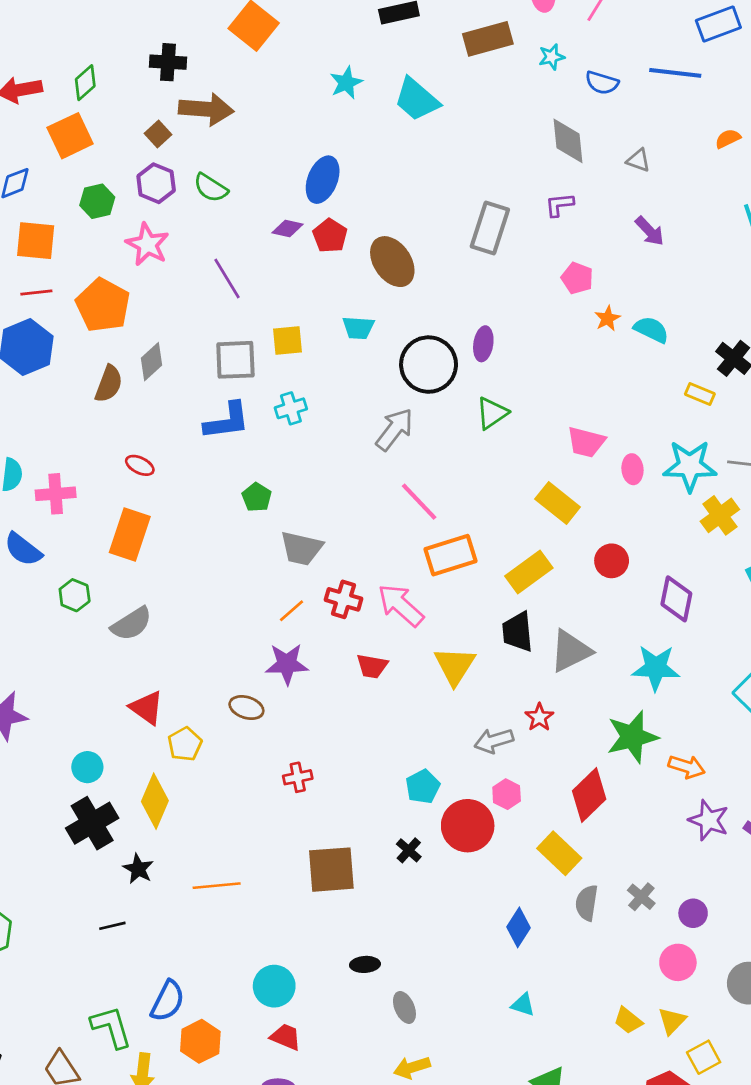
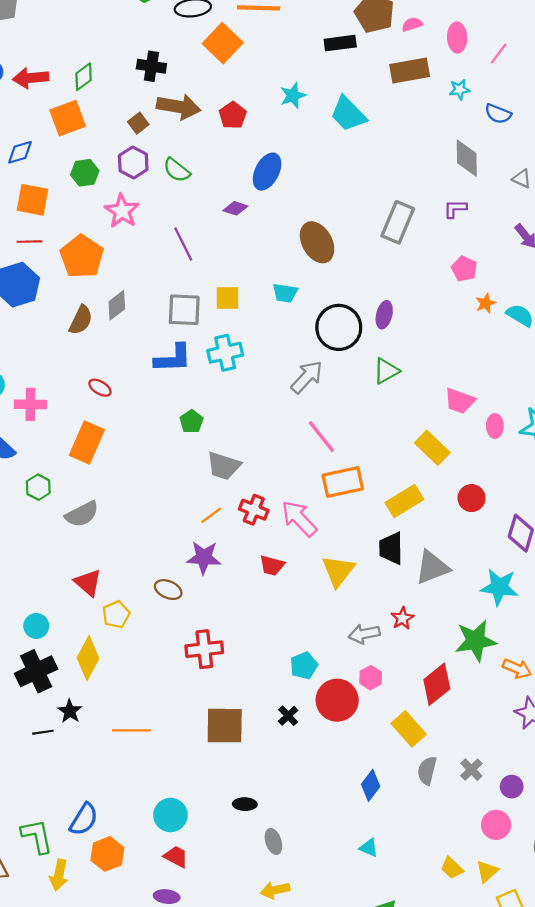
red pentagon: (330, 236) -> (233, 115), moved
cyan cross: (291, 408) -> (225, 353), size x1.4
red cross: (298, 777) -> (204, 649), size x1.6
black line: (112, 926) -> (43, 732), moved

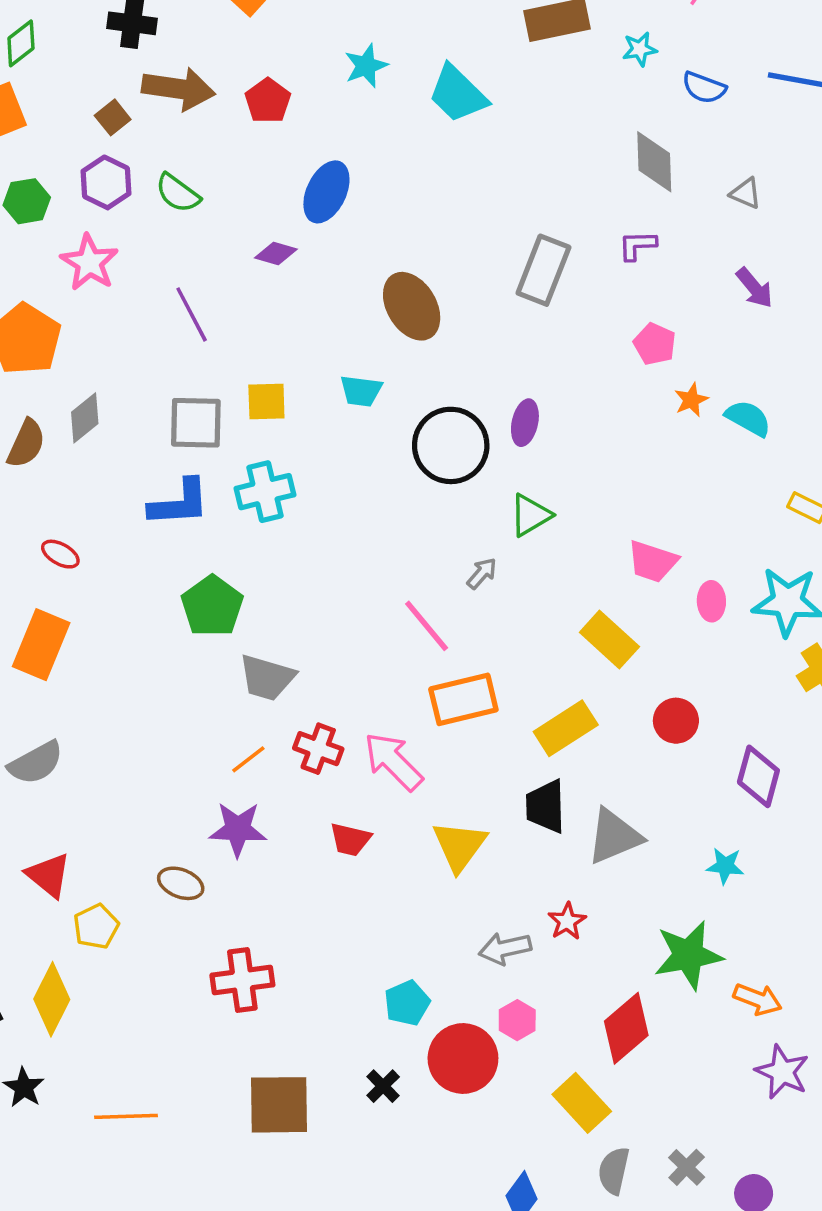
gray arrow: (307, 377) -> (482, 573), moved, size x0.6
green pentagon: (191, 422) -> (212, 606), size x1.6
cyan star: (499, 587) -> (725, 866), size x0.6

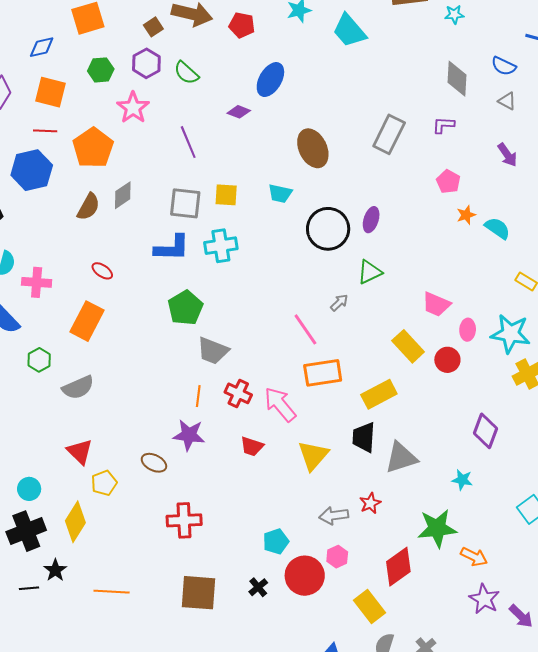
blue semicircle: (704, 88) -> (504, 66), moved
red pentagon: (268, 101) -> (242, 25), turned -30
red circle: (676, 721) -> (447, 360), moved
orange line: (248, 759) -> (198, 396), turned -50

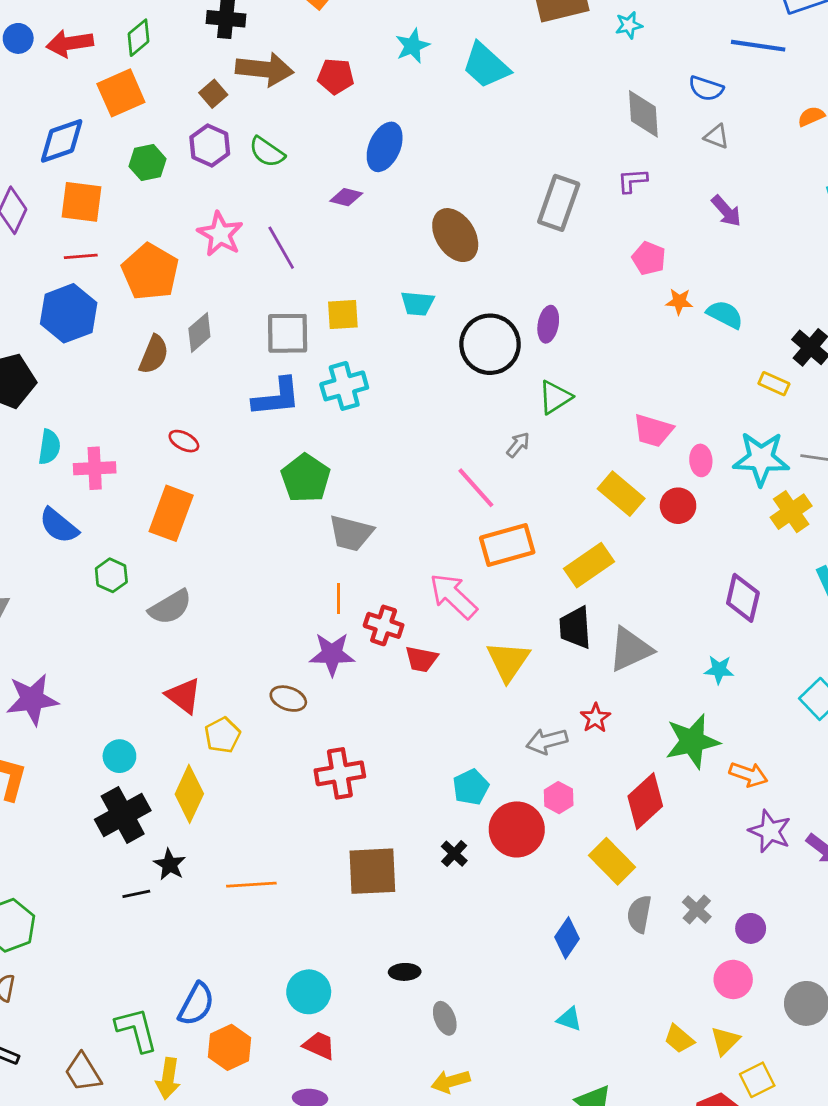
blue diamond: (42, 47) -> (62, 141), size x1.4
pink star: (133, 108) -> (220, 234), moved
orange star: (466, 215) -> (679, 301), turned 30
red cross: (238, 393) -> (384, 625), moved

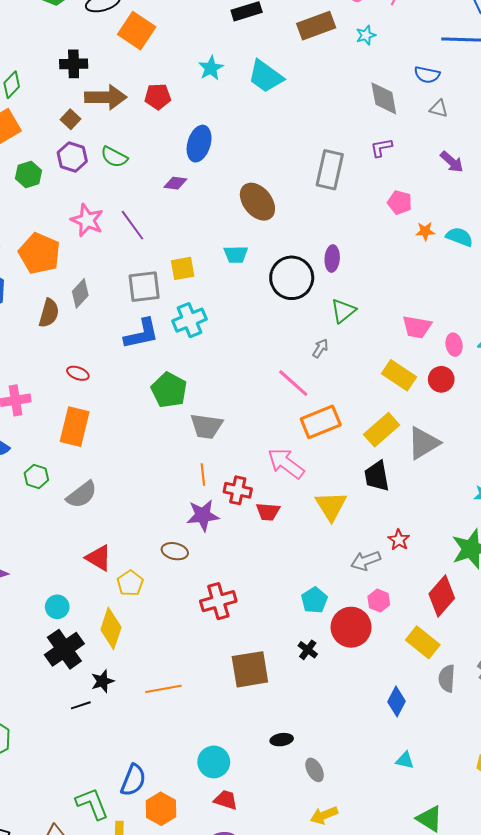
gray triangle: (630, 649) -> (423, 443), moved
black star: (170, 865) -> (103, 681), turned 30

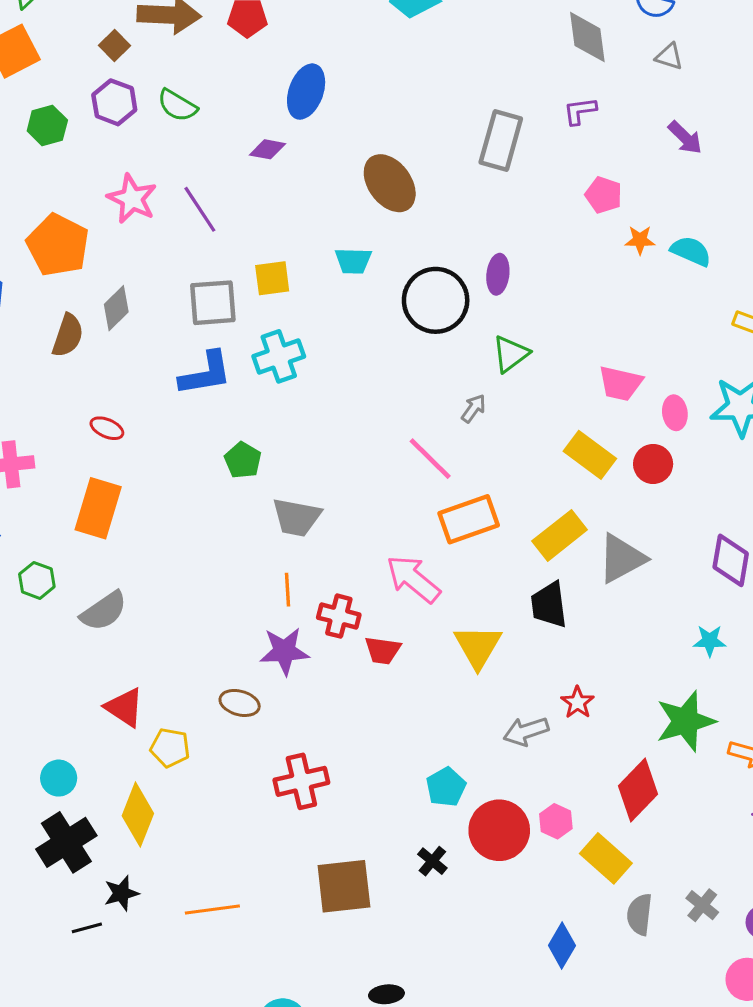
green pentagon: (169, 390) -> (243, 460), size x0.7
yellow pentagon: (130, 583) -> (170, 748), turned -30
pink hexagon: (379, 601) -> (556, 821), moved

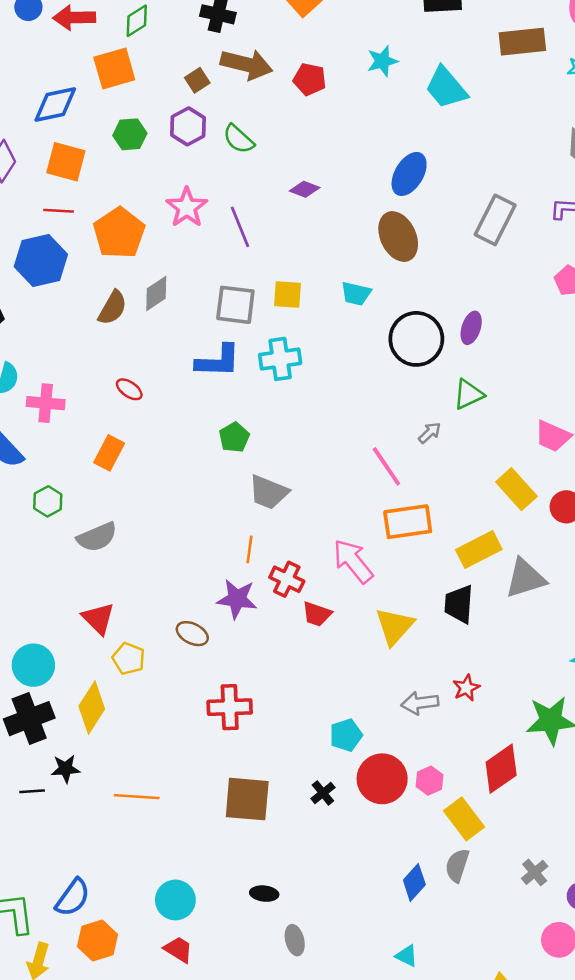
blue ellipse: (306, 92) -> (409, 174), moved
orange rectangle: (98, 508) -> (109, 453), size x0.7
cyan circle: (59, 778) -> (33, 665), size x1.4
gray semicircle: (640, 914) -> (457, 865), moved

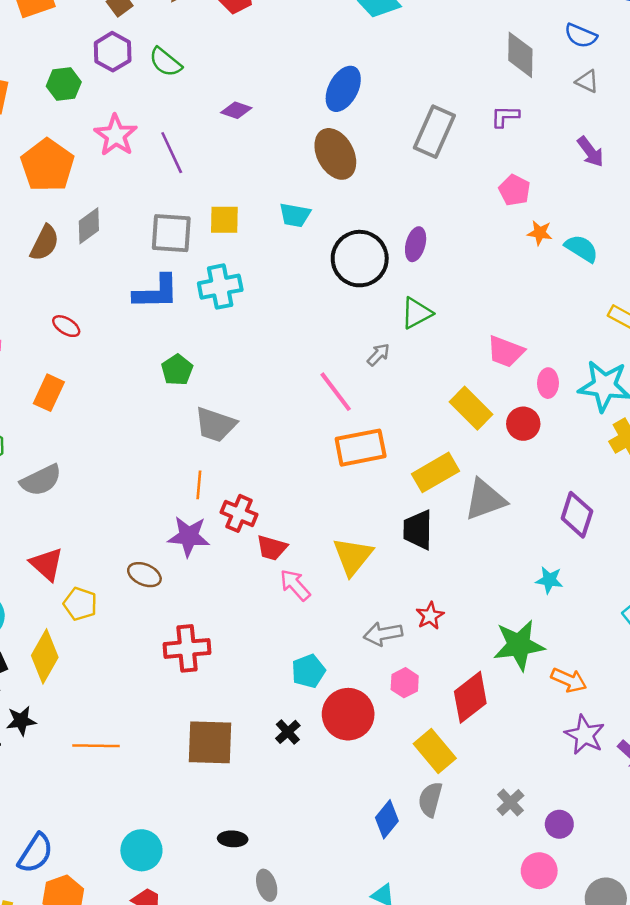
green hexagon: (130, 134) -> (64, 84), moved
pink arrow: (353, 561) -> (295, 585), moved, size x0.7
pink hexagon: (429, 781) -> (405, 683), moved

